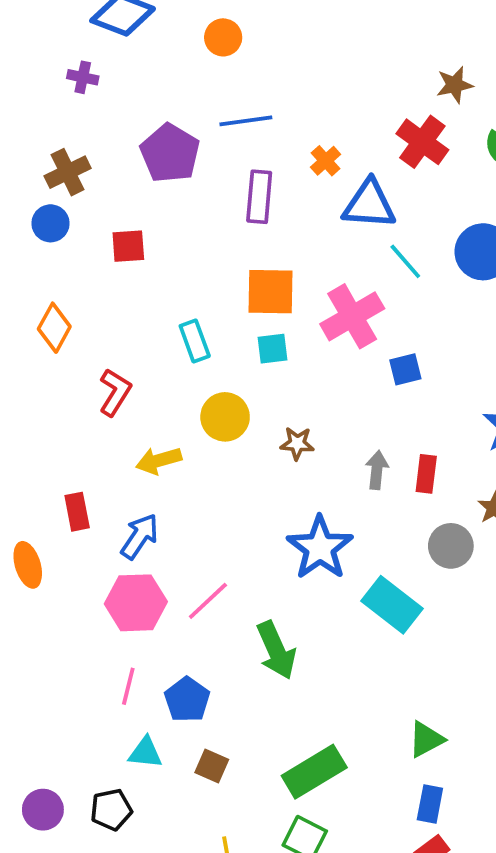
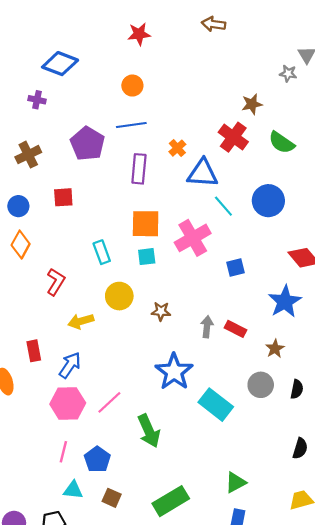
orange circle: (223, 37) -> (132, 86), moved
blue circle: (50, 223) -> (18, 206), moved
blue square: (405, 369) -> (235, 268), moved
red rectangle: (426, 474) -> (235, 329), turned -70
gray circle: (451, 546) -> (261, 385), moved

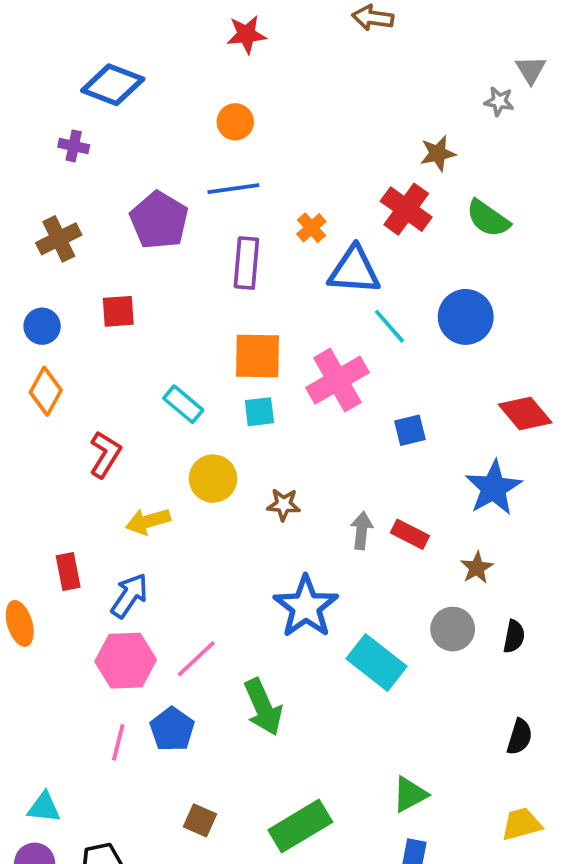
cyan rectangle: (102, 252) -> (183, 404), turned -30
blue pentagon: (97, 459) -> (172, 729), moved
cyan triangle: (73, 490) -> (44, 807), moved

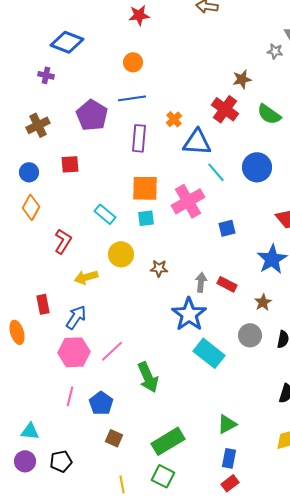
blue star: (306, 607) -> (189, 314), moved
blue pentagon: (172, 729) -> (101, 403), moved

